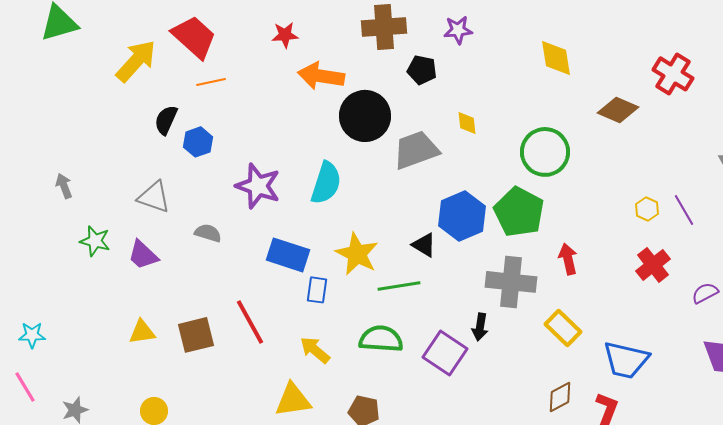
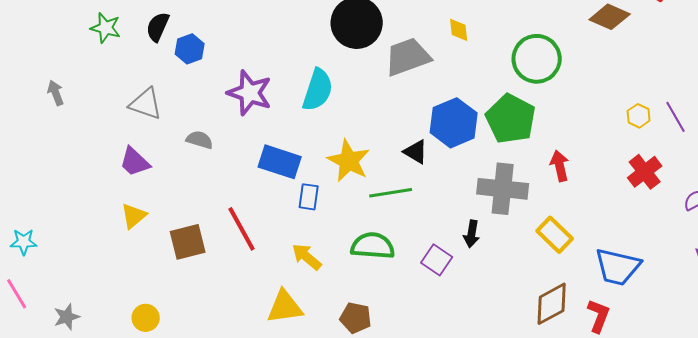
green star: (95, 241) -> (106, 28), moved
yellow triangle: (142, 332) -> (134, 216), moved, turned -32
purple square: (445, 353) -> (437, 260), size x0.7
brown diamond: (560, 397) -> (552, 304), size x1.4

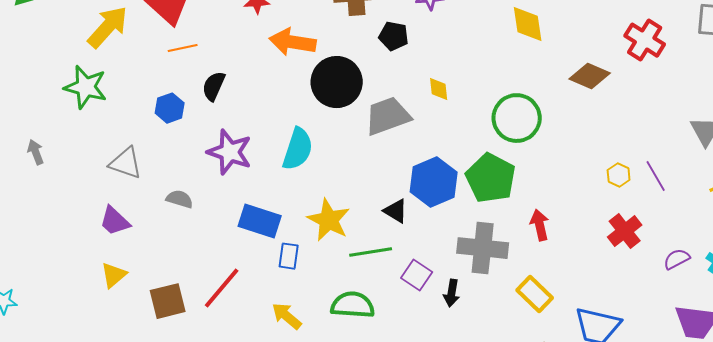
black semicircle: (158, 27) -> (214, 86), moved
green star: (106, 28) -> (86, 87), size x1.4
red line: (242, 229) -> (222, 288), turned 69
purple square: (437, 260) -> (417, 275), moved

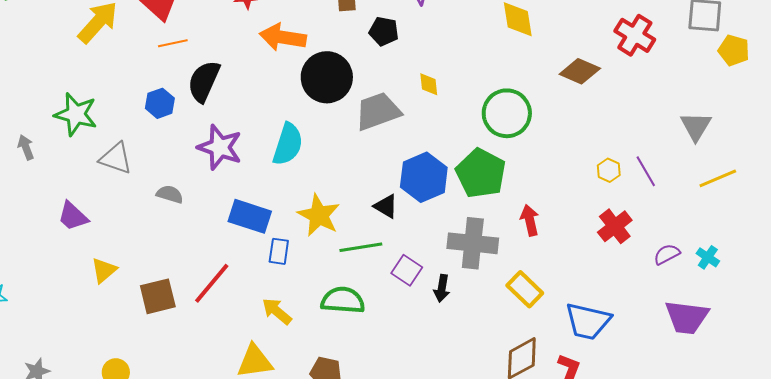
black semicircle: (214, 86) -> (204, 81), size x1.4
green star: (86, 87) -> (76, 114), moved
purple trapezoid: (115, 221) -> (73, 216), moved

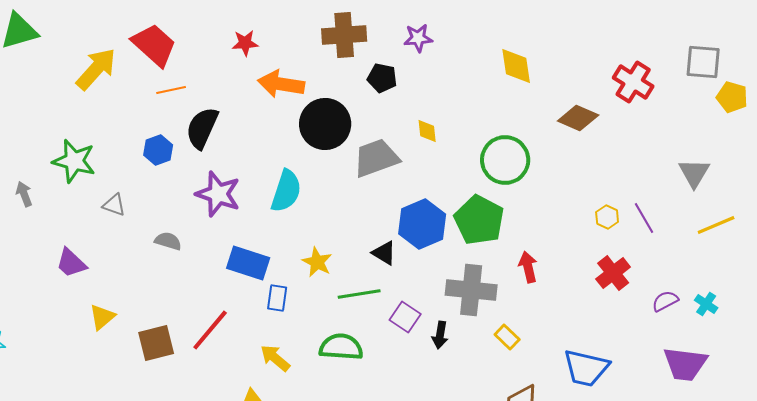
gray triangle: (116, 158) -> (114, 205), size x0.7
yellow star: (319, 215) -> (317, 262), size x0.7
yellow rectangle: (525, 289) -> (507, 337), moved, size x0.7

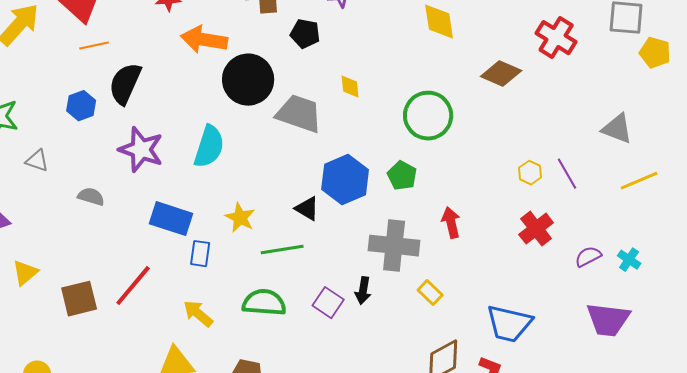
gray trapezoid: (376, 158) -> (299, 114), turned 39
gray triangle: (694, 173) -> (617, 129), turned -40
green pentagon: (479, 220) -> (402, 176), size x0.6
purple square: (405, 317) -> (328, 303), moved

